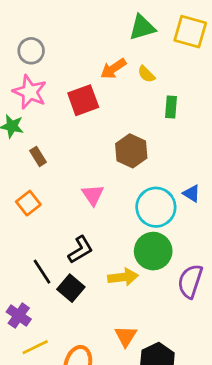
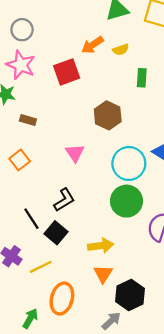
yellow semicircle: (146, 74) -> (121, 50), turned -63
brown rectangle: (38, 156) -> (28, 120), turned -42
yellow arrow: (123, 277) -> (101, 246), moved
yellow line: (35, 347) -> (41, 267), moved

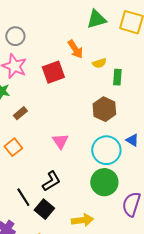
orange arrow: (92, 45) -> (75, 49), turned -90
yellow semicircle: (121, 50) -> (99, 63), moved
brown hexagon: (108, 115) -> (104, 109), moved
brown rectangle: (28, 120) -> (20, 113), turned -56

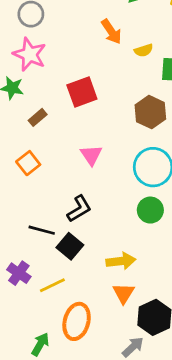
red square: (53, 72) -> (82, 92), moved
green circle: (104, 182) -> (150, 210), size x0.7
black line: (23, 197) -> (42, 230), turned -42

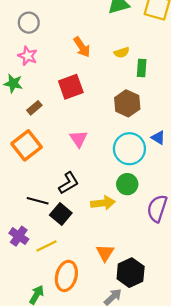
orange arrow: (111, 32) -> (82, 47), moved
pink star: (30, 54) -> (28, 56), size x0.7
orange square: (28, 163) -> (27, 145), size x1.5
yellow arrow: (121, 261) -> (103, 203), moved

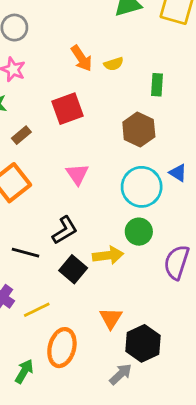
yellow semicircle: (122, 52) -> (114, 64), moved
black square: (61, 214) -> (73, 269), moved

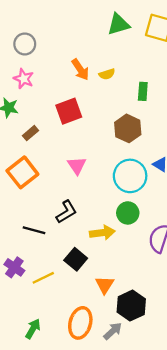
black square: (73, 269) -> (76, 259), moved
orange ellipse: (62, 348) -> (80, 323), moved

